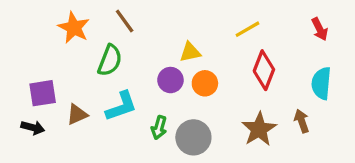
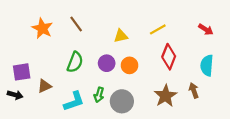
red arrow: (320, 29) -> (206, 29), turned -32
yellow triangle: (190, 52) -> (121, 36), moved
green semicircle: (110, 60) -> (75, 62), moved
cyan L-shape: (121, 106) -> (74, 101), moved

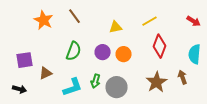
black arrow: (15, 95) -> (20, 89), moved

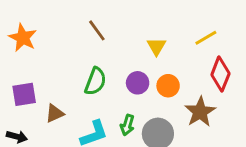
orange star: (44, 20) -> (23, 38), moved
yellow triangle: (116, 27) -> (156, 46), turned -48
brown star: (157, 82) -> (200, 112), moved

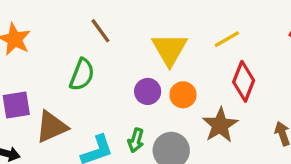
yellow triangle: (156, 46) -> (170, 49), size x1.6
green semicircle: (95, 81) -> (82, 75), moved
brown triangle: (55, 113) -> (52, 127), size x1.5

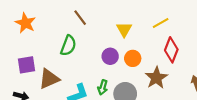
yellow triangle: (170, 49) -> (124, 29), size x0.7

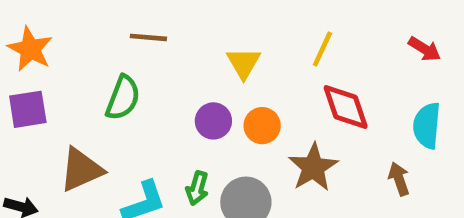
brown line: (80, 18) -> (148, 37), turned -49
yellow line: (161, 23) -> (322, 49), turned -35
red diamond: (171, 50) -> (346, 107), turned -40
purple square: (26, 65) -> (28, 109), moved

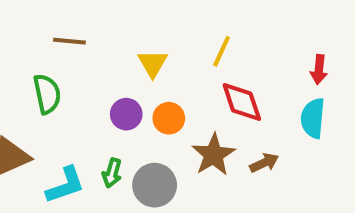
red arrow: (425, 49) -> (319, 70), moved, turned 64
green semicircle: (123, 98) -> (47, 94), turned -33
brown arrow: (399, 179) -> (264, 163), moved, turned 84

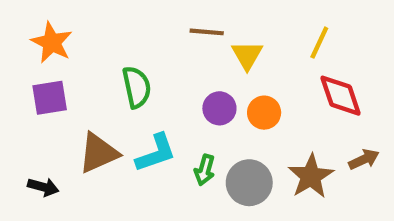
brown line: (69, 41) -> (207, 32), moved
brown star: (213, 155) -> (311, 176), moved
cyan L-shape: (65, 185) -> (156, 153), moved

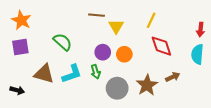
green semicircle: (137, 87) -> (63, 42), turned -36
brown triangle: (98, 153) -> (44, 74), turned 40
green arrow: (205, 170) -> (96, 72), moved, turned -32

